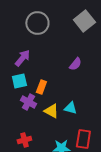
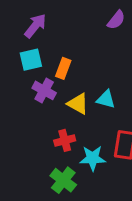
purple semicircle: (75, 64) -> (116, 20), moved
red cross: (24, 140) -> (65, 140), moved

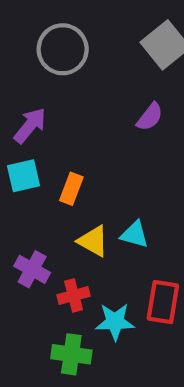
purple cross: (44, 90) -> (32, 269), moved
green cross: (63, 180) -> (71, 354), turned -30

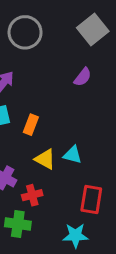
cyan star: (115, 322) -> (75, 235), moved
green cross: (71, 354) -> (18, 224), moved

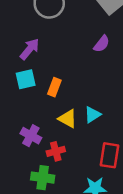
cyan triangle: (73, 155) -> (92, 115), turned -48

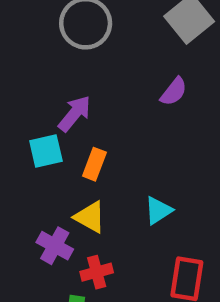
purple arrow: (30, 49) -> (75, 114), moved
yellow triangle: (68, 119) -> (90, 217), moved

